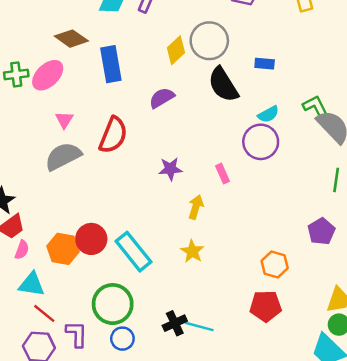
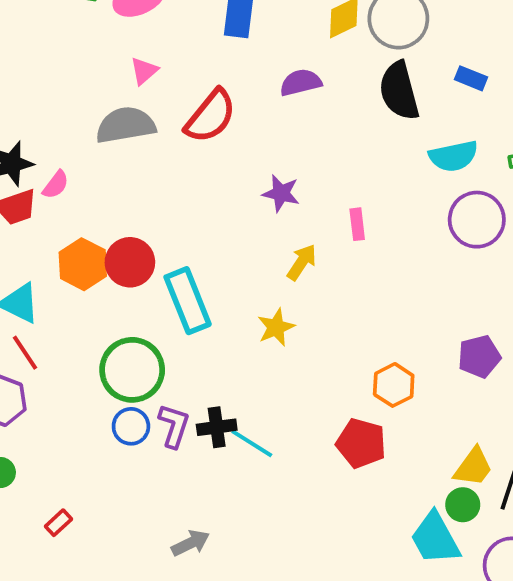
cyan semicircle: (268, 114) -> (453, 156), size x1.4
purple circle: (261, 142) -> (477, 220), moved
pink semicircle: (22, 250) -> (56, 185), moved
purple L-shape: (77, 334) -> (174, 426), moved

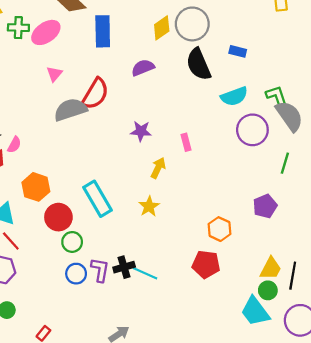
gray semicircle: (126, 125) -> (70, 110), moved
red circle: (130, 262) -> (58, 217), moved
green circle: (132, 370) -> (72, 242), size x0.6

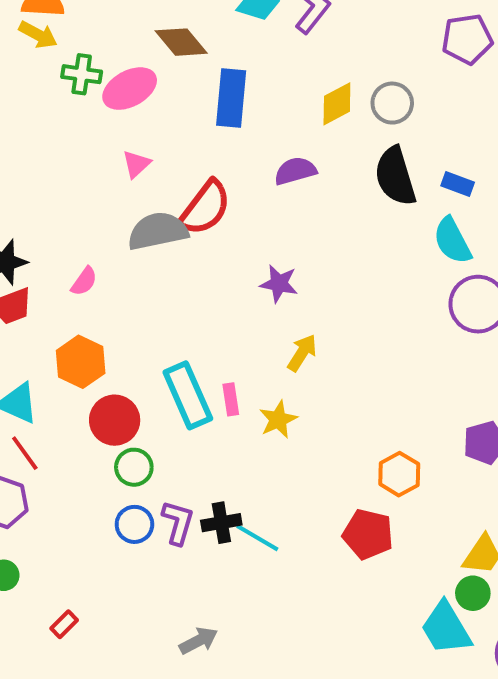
gray circle: (192, 24) -> (392, 103), size x0.7
blue rectangle: (238, 51) -> (458, 184), moved
cyan semicircle: (234, 96) -> (452, 241), turned 76
pink rectangle: (186, 142) -> (231, 399), moved
pink semicircle: (14, 145) -> (84, 281), moved

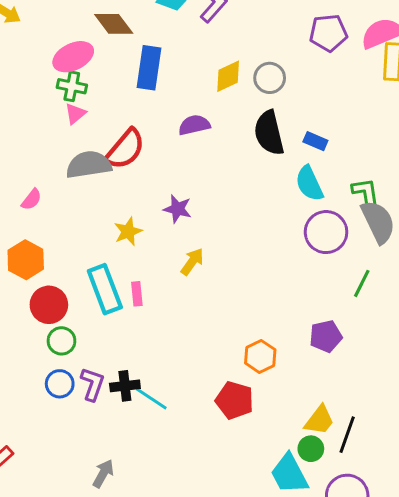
green cross: (82, 74) -> (72, 86), moved
yellow star: (278, 420) -> (128, 231), moved
gray arrow: (199, 641) -> (103, 474), turned -36

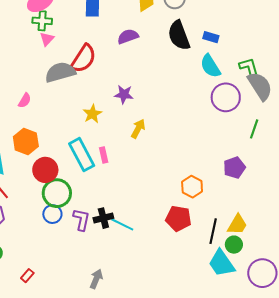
green circle: (61, 341) -> (57, 193), size x1.5
blue circle: (60, 384) -> (52, 214), moved
black line: (347, 435) -> (213, 231), moved

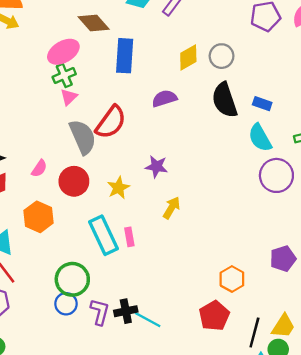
green cross: (42, 21) -> (64, 75), turned -30
gray semicircle: (60, 72) -> (83, 137), turned 80
red circle: (45, 170) -> (74, 181), moved
red pentagon: (178, 218) -> (214, 316), turned 30

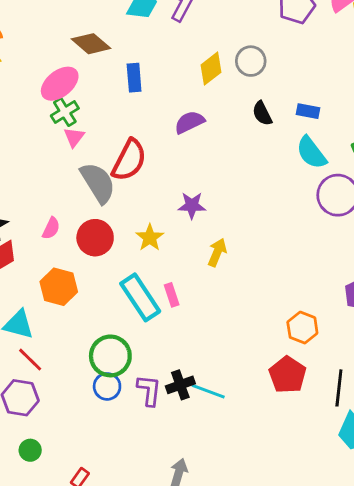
blue rectangle: (125, 56) -> (134, 78), size x0.7
black semicircle: (225, 100) -> (262, 113), size x0.6

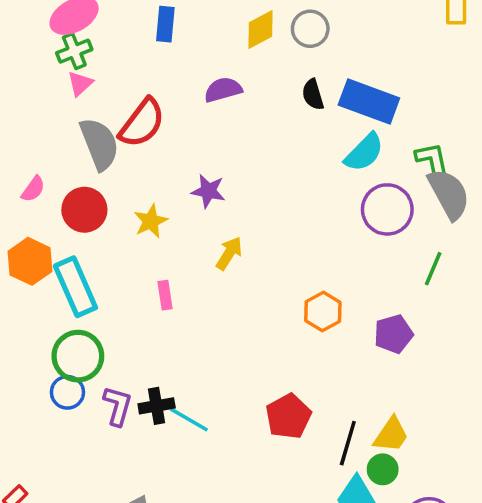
blue rectangle: (308, 111) -> (369, 102), size x2.0
cyan semicircle: (311, 153) -> (364, 152), turned -108
cyan rectangle: (140, 297) -> (75, 287), moved
orange hexagon: (302, 328) -> (323, 312), moved

